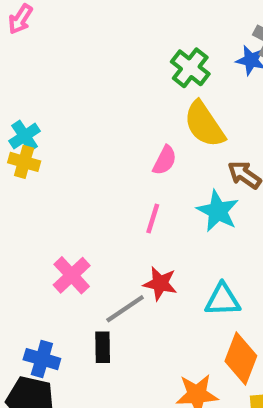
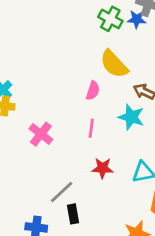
green cross: (190, 68) -> (110, 19), moved
pink cross: (72, 275) -> (41, 134), moved
gray line: (125, 309) -> (62, 192), moved

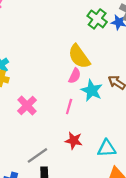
yellow semicircle: (114, 64) -> (79, 56), moved
cyan star: (131, 117) -> (92, 90), moved

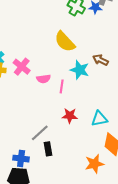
pink semicircle: (75, 76) -> (44, 79), moved, turned 64
pink cross: (27, 105) -> (22, 67), moved

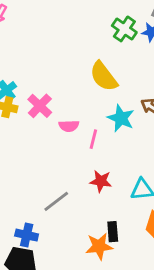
black rectangle: (48, 149) -> (113, 232), moved
orange star: (94, 164) -> (99, 246), moved

